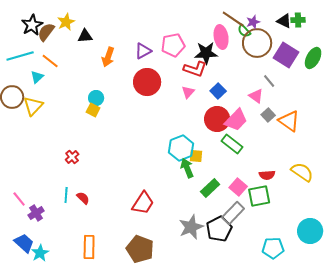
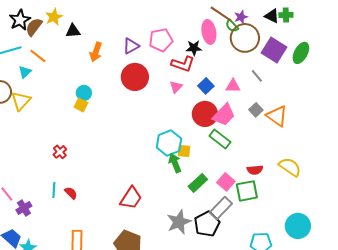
black star: (206, 53) -> (194, 48), size x0.7
pink triangle: (256, 96) -> (233, 86), moved, turned -35

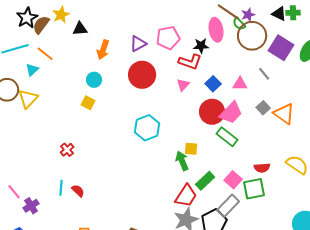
cyan circle: (84, 93) -> (94, 80), moved
cyan hexagon: (169, 143) -> (147, 128), moved
red trapezoid: (131, 198) -> (186, 196), moved

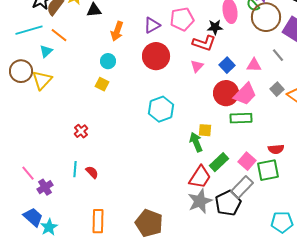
green rectangle: (227, 137) -> (241, 118), turned -40

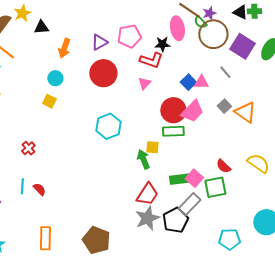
blue square: (227, 65) -> (188, 82), moved
green rectangle: (241, 118) -> (173, 131), moved
red semicircle: (276, 149) -> (223, 166), turned 49
green rectangle: (219, 162) -> (179, 179), moved, turned 36

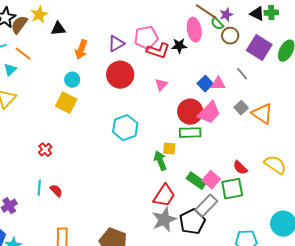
brown circle: (213, 34) -> (230, 36), size x0.6
red L-shape: (151, 60) -> (158, 51), moved
yellow square: (49, 101) -> (66, 103), size x1.5
green rectangle: (179, 179) -> (196, 181), turned 42

